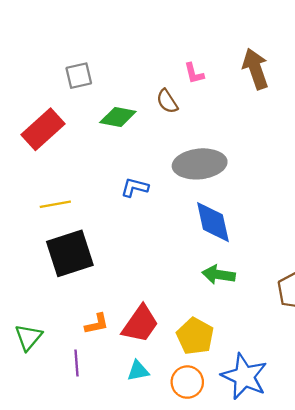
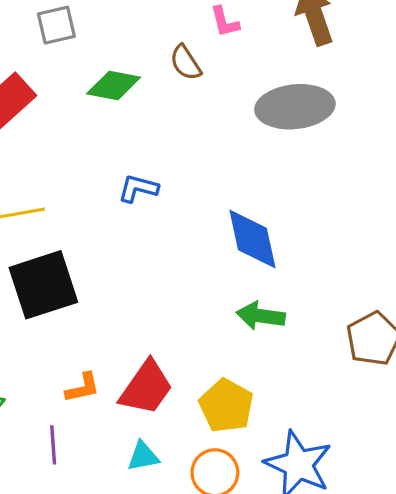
gray ellipse: (200, 164) -> (295, 107), moved

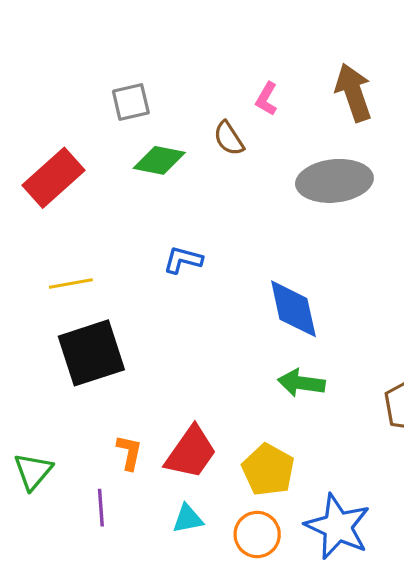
pink L-shape: (225, 22) -> (267, 99), turned 44
gray square: (56, 25) -> (131, 102), moved
orange L-shape: (83, 388) -> (129, 452), turned -66

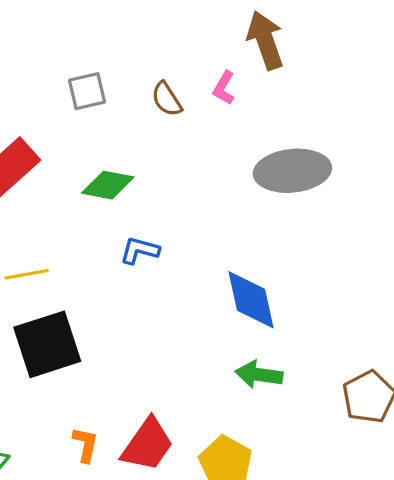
brown arrow: (353, 93) -> (265, 40), moved
brown semicircle: (229, 138) -> (167, 99), moved
green diamond: (159, 160) -> (108, 185), moved

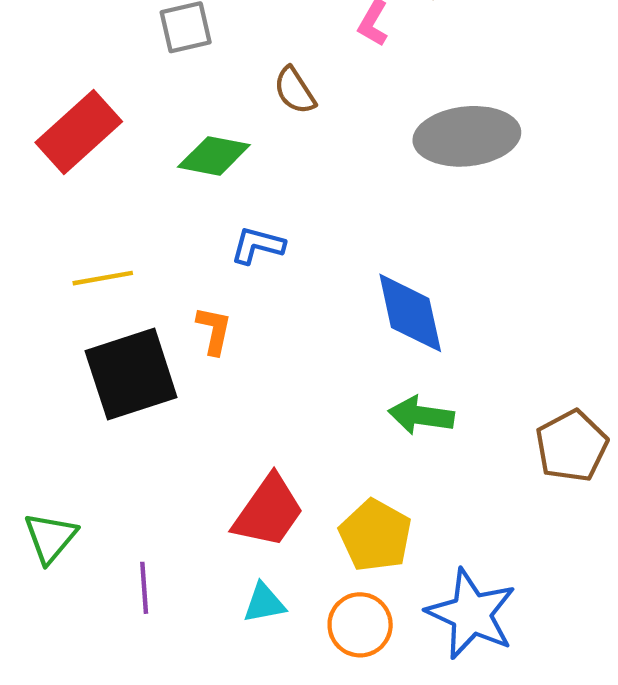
brown semicircle: (167, 99) -> (295, 91), moved
orange L-shape: (85, 445) -> (214, 330), moved

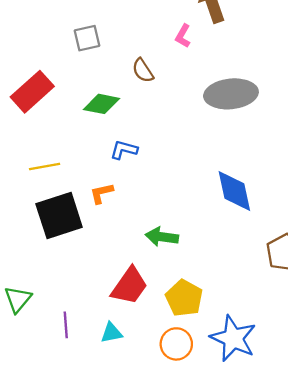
blue diamond: (410, 313) -> (234, 191), moved
orange L-shape: (214, 330) -> (102, 193), turned -115
green arrow: (421, 415) -> (162, 237), moved
cyan triangle: (264, 603) -> (112, 333), moved

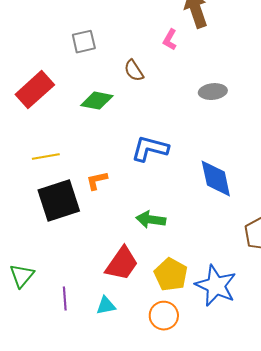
gray ellipse: (231, 94) -> (213, 92), size x0.6
blue L-shape: (124, 150) -> (150, 149), moved, size x1.5
blue star: (233, 338) -> (216, 286), moved

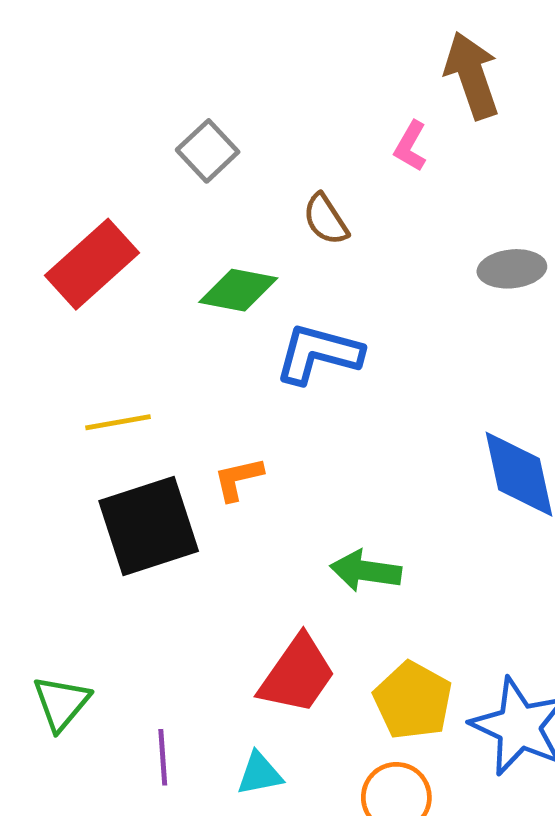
gray square: (84, 42) -> (208, 151), turned -30
blue L-shape: (150, 149) -> (318, 354), moved

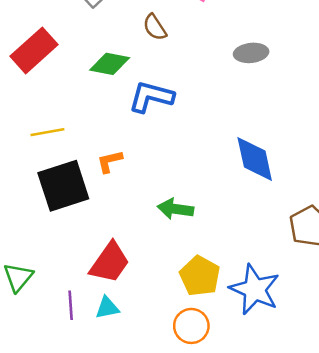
red trapezoid: (297, 675) -> (110, 263), moved
cyan triangle: (260, 774) -> (107, 308), moved

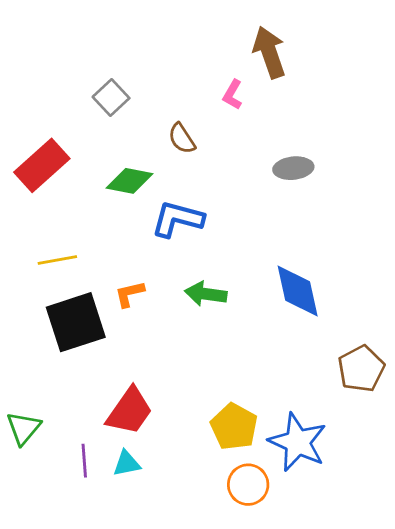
green arrow: (175, 209) -> (206, 294), moved
orange circle: (191, 326) -> (248, 485), moved

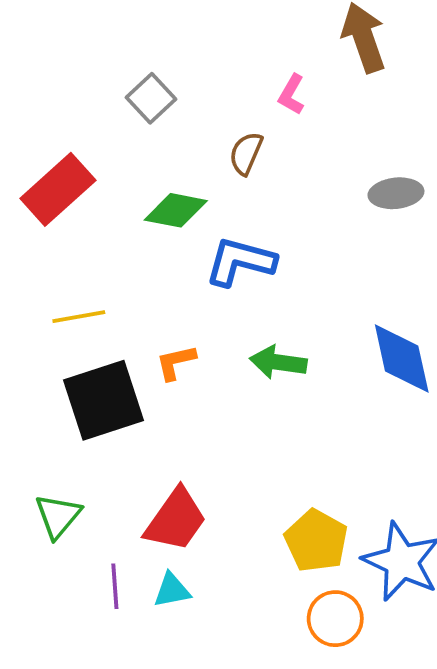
pink L-shape: (233, 95) -> (292, 94), moved
brown semicircle: (182, 138) -> (246, 153), turned 56
green triangle: (24, 428) -> (58, 516), moved

